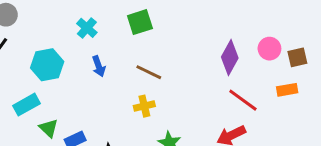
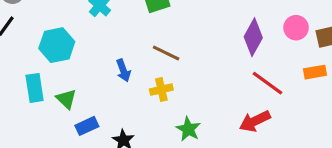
blue arrow: (99, 66) -> (123, 70), moved
cyan rectangle: (27, 105) -> (35, 88), turned -70
green triangle: (49, 128) -> (66, 99), moved

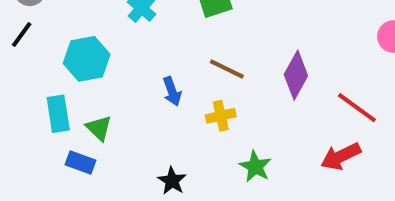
purple diamond: (253, 37) -> (296, 75), moved
blue rectangle: (87, 126) -> (81, 162), moved, turned 45

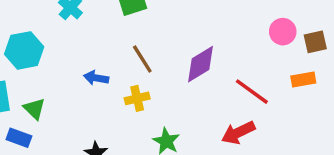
brown line: (227, 69) -> (142, 59), turned 32
purple diamond: (296, 75) -> (201, 64), turned 30
blue arrow: (172, 91) -> (96, 78), turned 120

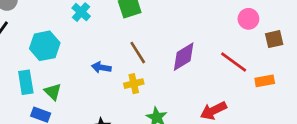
pink circle: (283, 32) -> (248, 19), moved
orange rectangle: (303, 80) -> (265, 81), moved
red line: (252, 92) -> (234, 62), moved

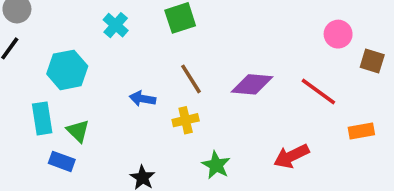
brown square: (274, 39) -> (372, 61), turned 30
purple diamond: (184, 57) -> (252, 84), turned 36
orange rectangle: (265, 81) -> (361, 131), moved

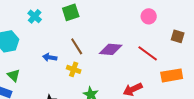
pink circle: (338, 34) -> (149, 16), moved
yellow cross: (186, 120) -> (74, 69), turned 32
orange rectangle: (361, 131) -> (172, 75), size x1.5

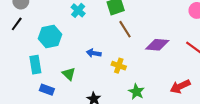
brown line: (77, 46) -> (125, 29), moved
green triangle: (14, 75) -> (69, 74), moved

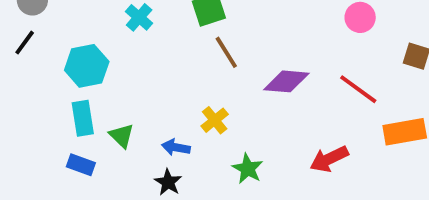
blue arrow: (94, 53) -> (176, 147), moved
cyan rectangle: (35, 65) -> (83, 118), moved
yellow cross: (119, 66) -> (215, 120), turned 32

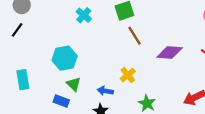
cyan hexagon: (87, 66) -> (65, 58), moved
cyan rectangle: (83, 118) -> (23, 80), moved
blue rectangle: (81, 165) -> (61, 101), moved

